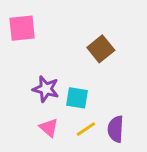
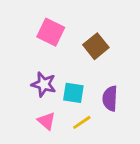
pink square: (22, 28) -> (51, 32), moved, turned 32
purple semicircle: (116, 129) -> (110, 98), moved

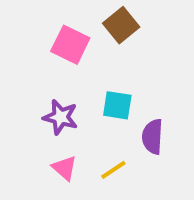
brown square: (96, 46) -> (121, 25), moved
cyan square: (73, 93) -> (117, 105), moved

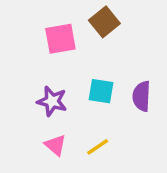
pink square: (70, 45) -> (60, 39), turned -36
purple semicircle: (152, 137) -> (142, 96), moved

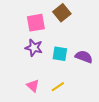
purple semicircle: (142, 96) -> (84, 57), turned 108
purple star: (52, 101) -> (34, 48), moved

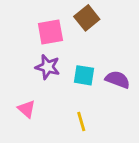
pink triangle: (33, 86) -> (27, 109), moved
yellow line: (58, 87) -> (81, 122), turned -72

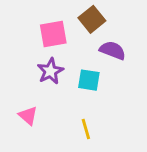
purple star: (48, 67) -> (50, 71), turned 30
purple semicircle: (118, 80) -> (113, 50), moved

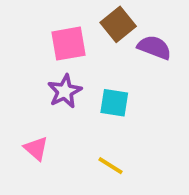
purple semicircle: (113, 50) -> (154, 47), moved
yellow line: (86, 129) -> (110, 166), turned -42

